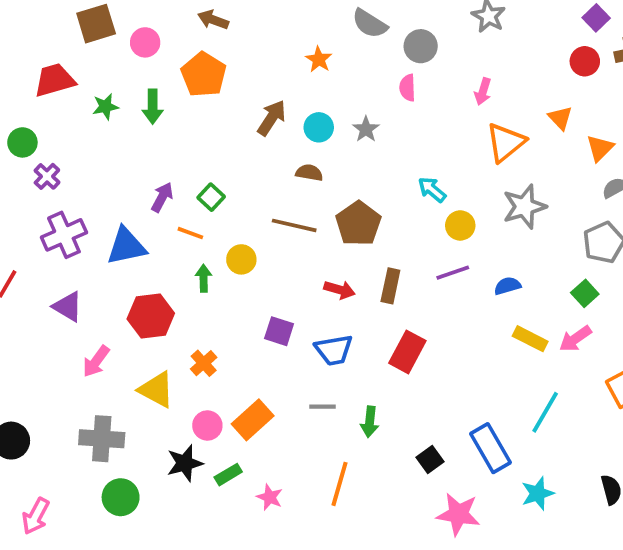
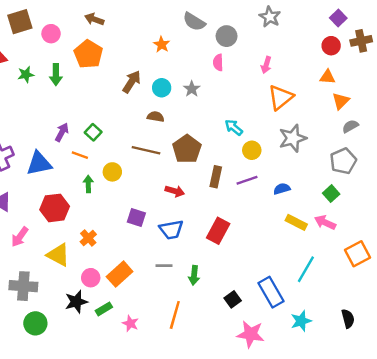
orange triangle: (560, 118) -> (328, 77), moved, turned -42
brown rectangle: (390, 286) -> (216, 177), moved
pink arrow: (575, 339) -> (325, 222), turned 60

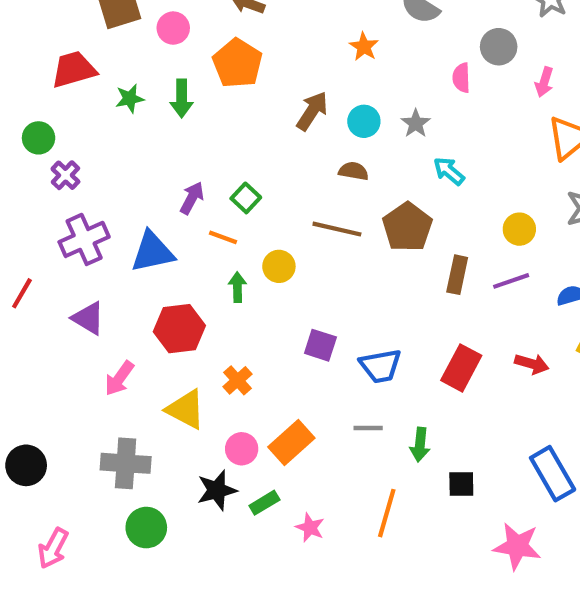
gray circle: (227, 36) -> (499, 47), moved
cyan arrow: (234, 127) -> (449, 171), moved
red arrow: (175, 191) -> (532, 364), moved
black square: (233, 299) -> (461, 484), moved, turned 35

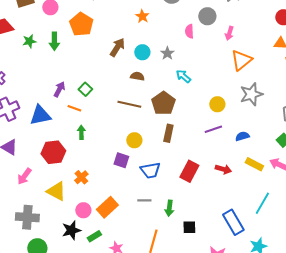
yellow circle: (279, 266) -> (134, 140), moved
brown rectangle: (457, 275) -> (168, 133), moved

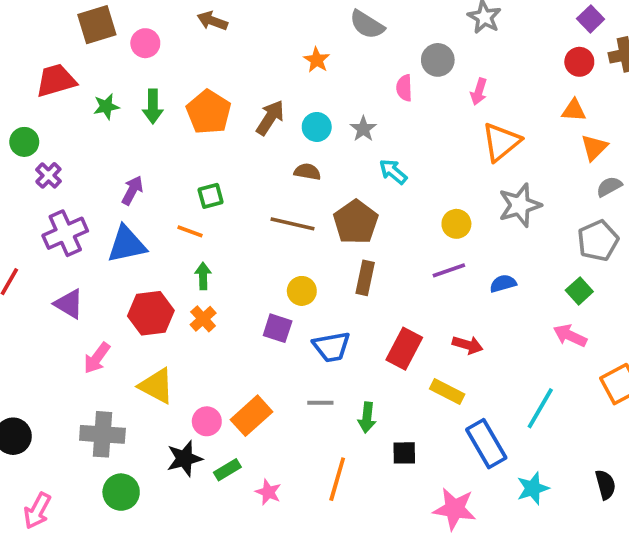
orange pentagon: (81, 24) -> (209, 112), moved
purple arrow: (59, 89) -> (132, 190), moved
green square: (85, 89) -> (211, 196), turned 32
yellow rectangle: (254, 164) -> (447, 391), moved
orange cross: (81, 177) -> (203, 319), moved

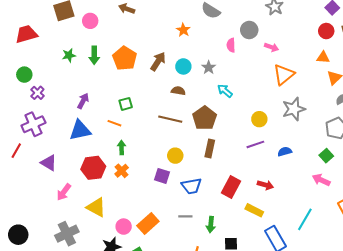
red trapezoid: (56, 80) -> (26, 34), moved
pink arrow: (479, 92) -> (272, 47), turned -88
purple cross: (65, 233) -> (33, 124), moved
gray cross: (102, 434) -> (67, 234), turned -30

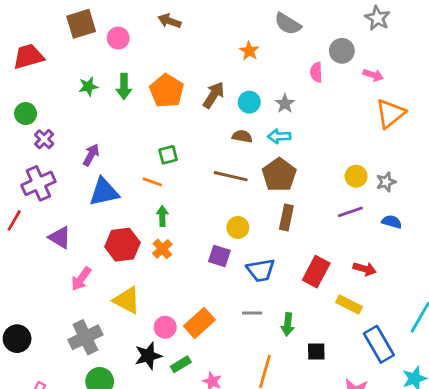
cyan arrow: (225, 91) -> (279, 136), moved, turned -42
purple arrow: (83, 101) -> (91, 155), moved
gray star: (294, 109) -> (386, 182), moved, size x0.6
blue semicircle: (285, 152) -> (392, 222), turned 32

